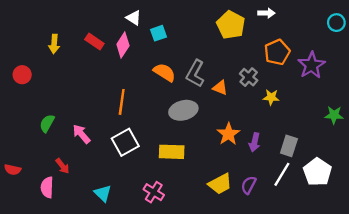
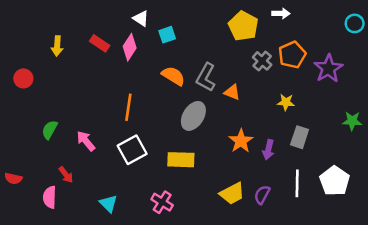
gray cross: (249, 77) -> (262, 61), moved
gray ellipse: (183, 110) -> (193, 116), turned -44
gray rectangle: (289, 146) -> (300, 137), moved
white line: (282, 174) -> (297, 183), turned -30

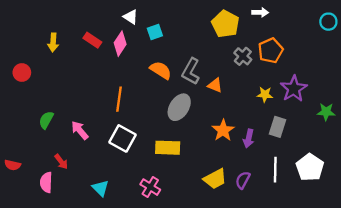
purple star: (328, 68) -> (294, 89), moved
white square: (132, 150) -> (122, 138), turned -32

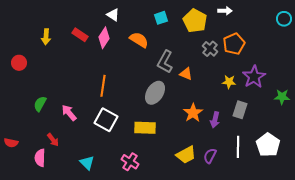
cyan square: (155, 32) -> (161, 18), moved
orange semicircle: (161, 70) -> (139, 40), moved

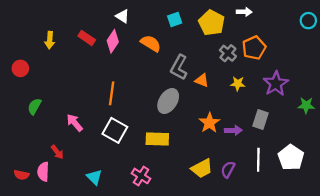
yellow star: (229, 82) -> (238, 84), moved
green semicircle: (40, 104) -> (34, 106), moved
purple arrow: (215, 120) -> (233, 130), turned -105
red semicircle: (11, 143) -> (21, 175), moved

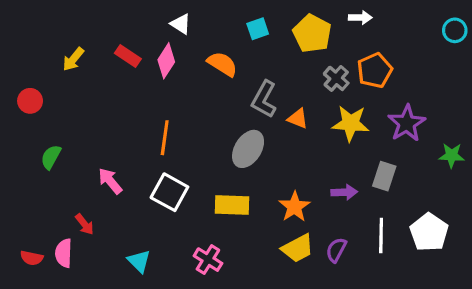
yellow arrow: (50, 40) -> (73, 59), turned 35
yellow star: (238, 84) -> (351, 123), size x1.6
orange star: (209, 123) -> (295, 207), moved

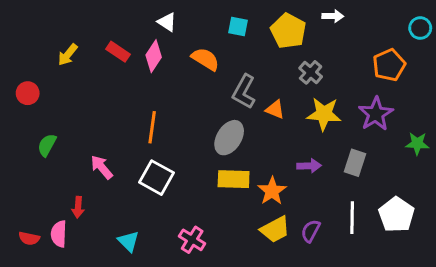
cyan square: (258, 29) -> (238, 27), turned 30
orange pentagon: (375, 70) -> (389, 65), moved
purple arrow: (344, 192) -> (309, 166), moved
yellow rectangle: (232, 205) -> (234, 179), moved
red arrow: (85, 224) -> (78, 207), turned 42

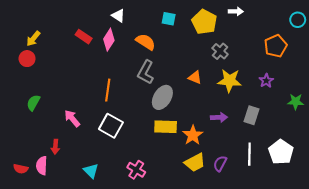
yellow arrow: (68, 55) -> (33, 39), moved
gray L-shape: (244, 92) -> (146, 72), moved
red circle: (28, 93) -> (27, 59), moved
purple star: (376, 114) -> (266, 81), size x0.6

